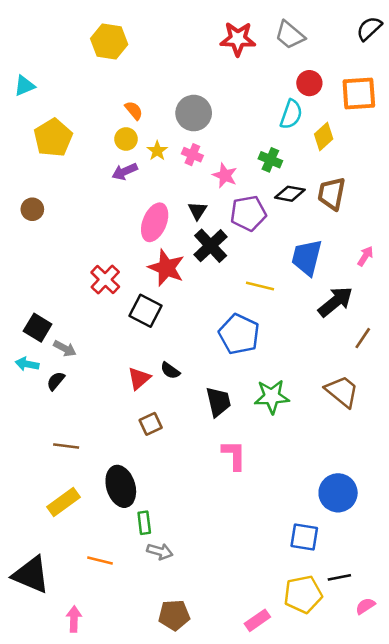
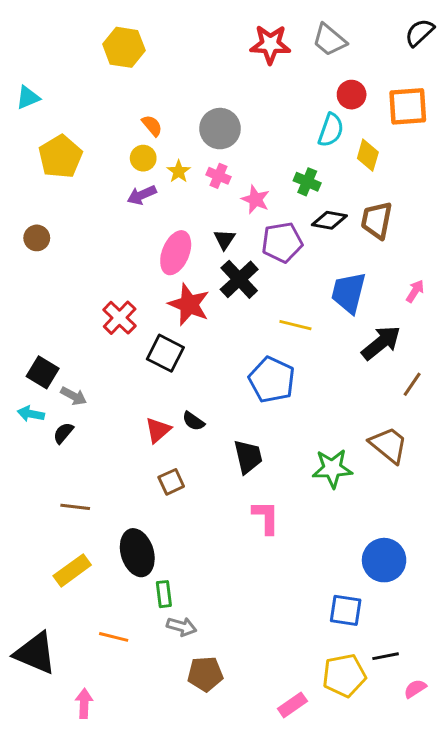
yellow diamond: (324, 136) -> (368, 155), turned -32
green star: (272, 397) -> (332, 468), moved
brown pentagon: (174, 615) -> (205, 674), moved

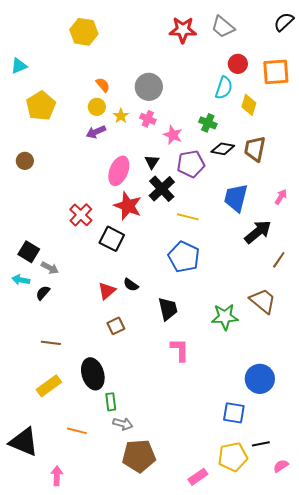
yellow line: (295, 325) -> (188, 217), moved
brown pentagon: (205, 674) -> (139, 456), size x1.4

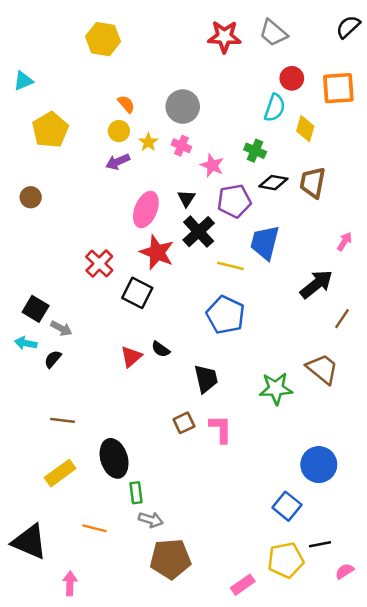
blue trapezoid: (236, 198) -> (265, 243), moved
brown square: (116, 326) -> (184, 423), moved
blue square: (234, 413) -> (287, 506), turned 30

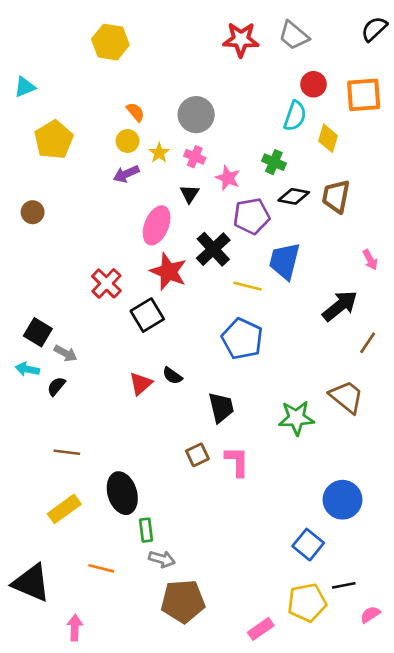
black triangle: (186, 198) -> (190, 194), moved
pink arrow: (345, 241) -> (370, 260), turned 120
black square: (137, 293) -> (147, 315), turned 32

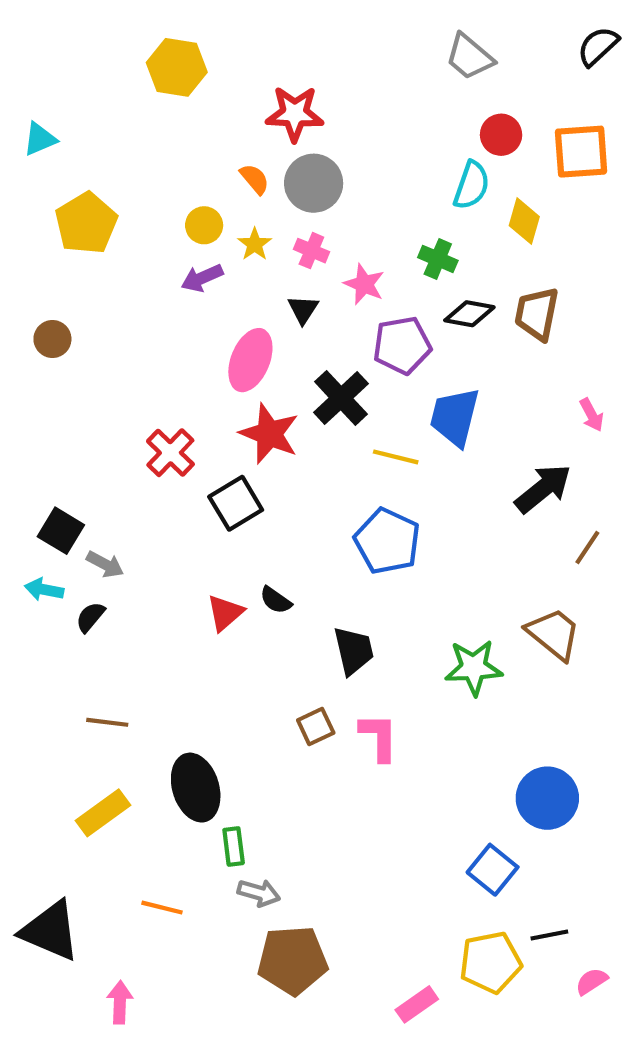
red star: (241, 39) -> (295, 114), moved
orange semicircle: (135, 112) -> (255, 179), moved

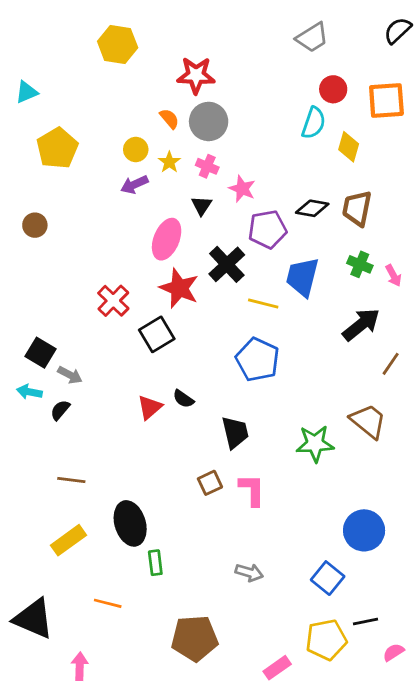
gray trapezoid: (469, 57) -> (312, 37), turned -72
green cross: (438, 259) -> (360, 264), moved
gray arrow: (259, 893) -> (249, 572), moved

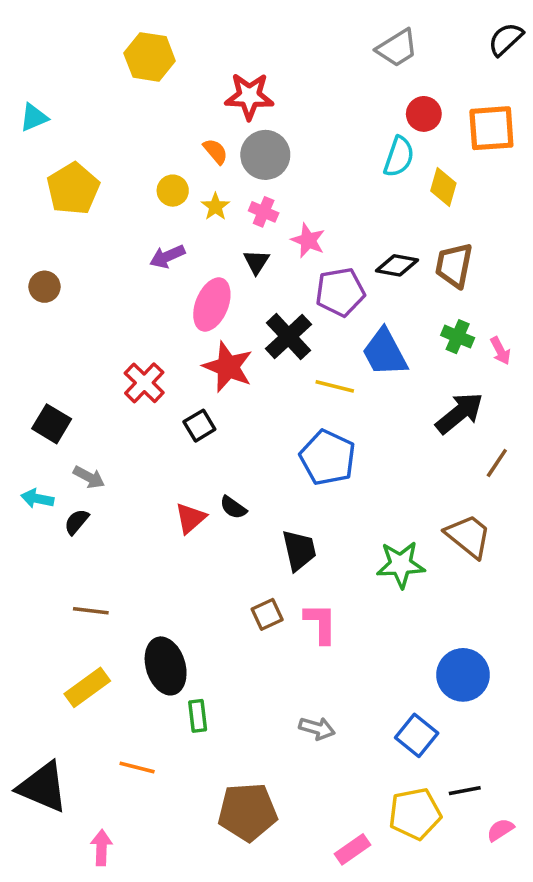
purple arrow: (134, 185) -> (167, 256), moved
blue trapezoid: (302, 277) -> (385, 353), turned -42
black square: (157, 334) -> (199, 426), size x0.7
black square: (41, 353) -> (52, 424), moved

